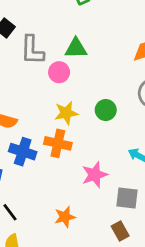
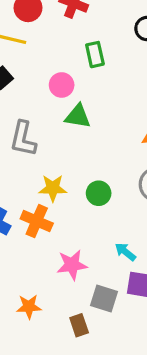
gray L-shape: (32, 50) -> (23, 139), moved
pink circle: (59, 72) -> (62, 85), moved
brown rectangle: (120, 231) -> (79, 325), moved

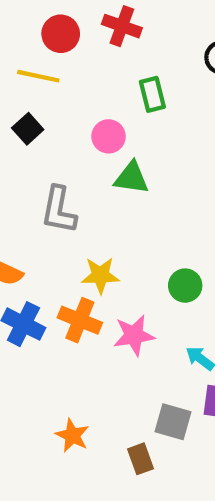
green circle: (99, 193) -> (185, 286), moved
pink star: (72, 265) -> (134, 335), moved
orange star: (29, 307) -> (72, 435), turned 30

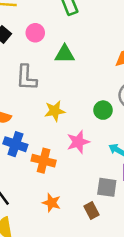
pink circle: (109, 136) -> (35, 33), moved
orange cross: (80, 320) -> (44, 161), moved

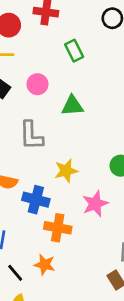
blue cross: (15, 144) -> (36, 200), moved
orange star: (52, 203) -> (45, 265), moved

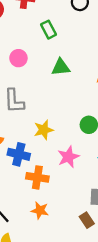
green triangle: (72, 106) -> (61, 67), moved
orange star: (45, 265) -> (40, 210), moved

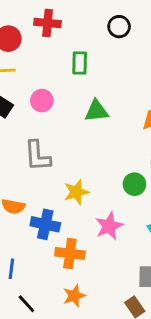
green rectangle: (49, 30) -> (80, 63), turned 30
orange star: (40, 210) -> (74, 296), turned -30

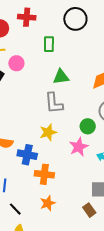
black circle: (119, 27) -> (75, 19), size x1.5
pink circle: (42, 101) -> (16, 63), moved
gray L-shape: (37, 156) -> (54, 103), moved
pink star: (109, 226) -> (79, 147), moved

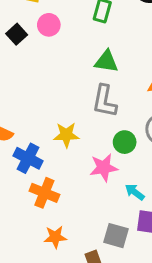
gray L-shape: (54, 103) -> (104, 101), moved
orange star: (48, 203) -> (55, 237), moved

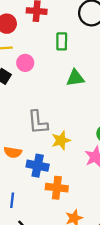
gray L-shape: (104, 101) -> (38, 122), moved

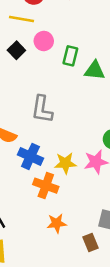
green rectangle: (62, 41) -> (70, 56), moved
yellow star: (61, 140) -> (65, 163), moved

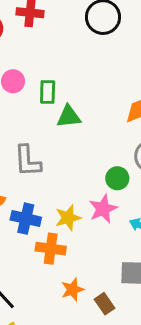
green triangle: (95, 71) -> (69, 116), moved
brown rectangle: (91, 242) -> (104, 304), moved

